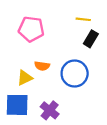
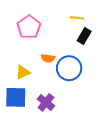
pink pentagon: (31, 29) -> (29, 27), turned 30
orange semicircle: (42, 66) -> (48, 58), moved

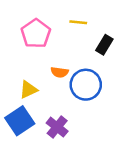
yellow line: (77, 18) -> (78, 22), moved
blue square: (16, 97) -> (20, 121), turned -35

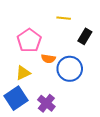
pink pentagon: (36, 34) -> (29, 40), moved

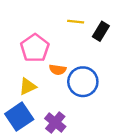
black rectangle: (85, 36) -> (101, 31), moved

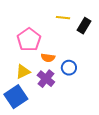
blue circle: (83, 82) -> (69, 68), size x0.6
purple cross: (55, 123) -> (46, 79), moved

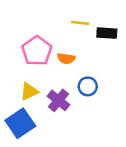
black rectangle: (84, 26) -> (107, 33), turned 63
orange semicircle: (48, 58) -> (66, 58), moved

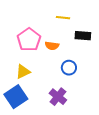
black rectangle: (107, 33) -> (83, 36), moved
purple cross: (58, 100) -> (58, 97), moved

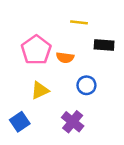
yellow triangle: (23, 72) -> (40, 90), moved
blue square: (16, 97) -> (20, 122), size x0.7

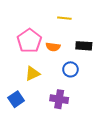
black rectangle: (104, 45) -> (84, 46), moved
purple cross: (73, 122) -> (59, 99), turned -30

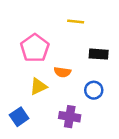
orange semicircle: (53, 47) -> (62, 72), moved
blue circle: (70, 69) -> (94, 90), moved

